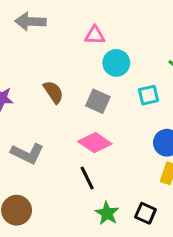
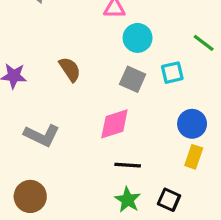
gray square: (98, 101) -> (133, 79), moved
pink diamond: (95, 143) -> (114, 124), turned -52
black line: (87, 178) -> (128, 165), moved, turned -60

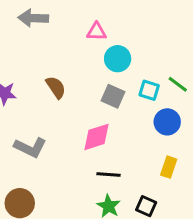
green line: (204, 43) -> (178, 84), moved
cyan square: (172, 73) -> (149, 90), turned 30
blue circle: (192, 124) -> (167, 122), moved

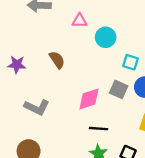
pink triangle: (96, 32) -> (80, 21), moved
gray square: (113, 96) -> (119, 89), moved

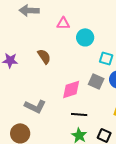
gray L-shape: (37, 107) -> (35, 106), moved

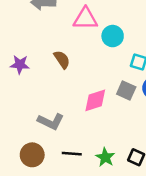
pink triangle: (63, 23) -> (85, 19), size x1.5
black line: (79, 114) -> (72, 154), moved

